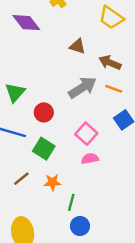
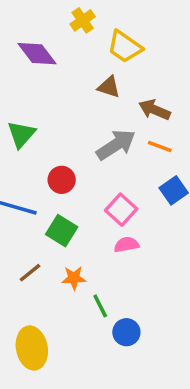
yellow trapezoid: (111, 18) -> (125, 47), moved
green triangle: (15, 92) -> (21, 134), moved
green line: (71, 202) -> (100, 306), turned -42
blue circle: (80, 226) -> (126, 332), moved

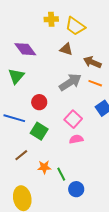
yellow cross: (83, 20) -> (51, 19), moved, turned 32
purple diamond: (37, 54) -> (25, 49), moved
orange star: (74, 278) -> (44, 167), moved

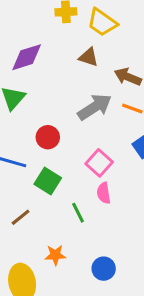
purple diamond: (25, 49) -> (27, 57), turned -70
pink semicircle: (76, 139) -> (104, 193), turned -88
orange star: (44, 167) -> (55, 255), moved
green line: (61, 174) -> (78, 213), moved

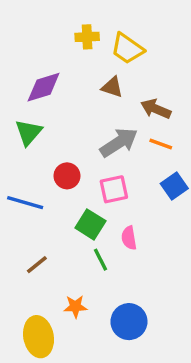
pink square: (99, 163) -> (114, 189), moved, turned 36
green square: (48, 181) -> (90, 224), moved
blue circle: (104, 269) -> (129, 322), size x1.4

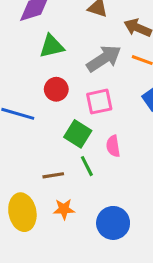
green triangle: (28, 132) -> (52, 46), moved, turned 36
brown line: (37, 265) -> (53, 175), moved, turned 30
yellow ellipse: (39, 337) -> (22, 212), moved

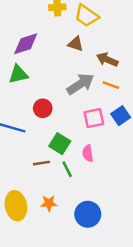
green triangle: (52, 46) -> (18, 74), moved
pink square: (99, 102) -> (94, 118), moved
brown line: (53, 175) -> (41, 163), moved

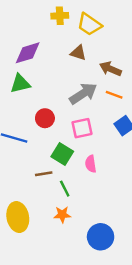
pink square: (94, 118) -> (82, 128), moved
green line: (67, 169) -> (65, 189), moved
orange star: (49, 203) -> (62, 215), moved
blue circle: (88, 214) -> (101, 237), moved

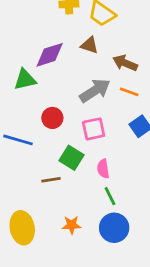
purple diamond: (28, 53) -> (50, 55), moved
green line: (65, 189) -> (110, 196), moved
blue circle: (101, 237) -> (114, 228), moved

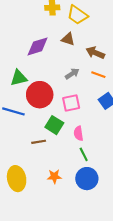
green triangle: (25, 80) -> (19, 78), moved
gray arrow: (95, 90) -> (72, 74), size x0.6
red circle: (52, 118) -> (40, 95), size x1.6

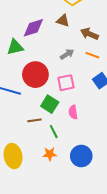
green triangle: (19, 78) -> (15, 47), moved
green line: (84, 154) -> (54, 132), moved

